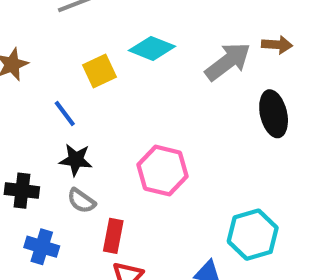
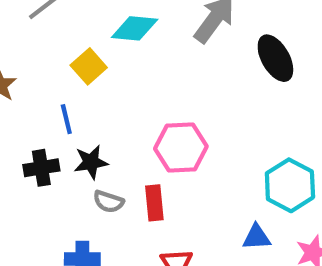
blue line: (65, 114) -> (66, 119), turned 40
black cross: (22, 191) -> (41, 168), moved
red rectangle: (113, 236) -> (154, 203), moved

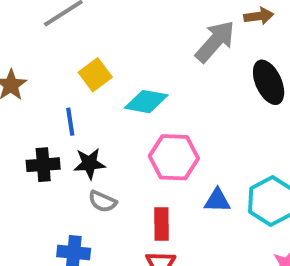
cyan diamond: (135, 28) -> (146, 102), moved
red rectangle: (154, 203) -> (162, 224), moved
blue triangle: (257, 237) -> (217, 200), moved

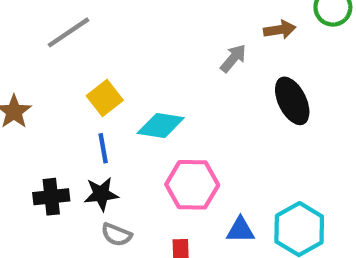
gray arrow: (215, 41) -> (233, 58), size x0.6
blue line: (70, 122) -> (103, 148), moved

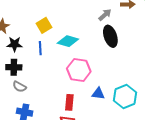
black ellipse: (292, 101) -> (110, 36), moved
black star: (101, 194) -> (15, 44), moved
gray semicircle: (116, 235) -> (19, 87), moved

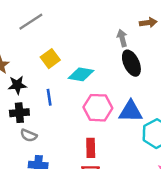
gray arrow: (105, 15) -> (122, 38), turned -56
blue line: (40, 48) -> (49, 97), moved
blue triangle: (98, 93) -> (131, 111), moved, size x1.5

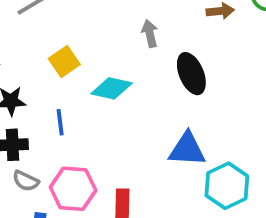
gray arrow: (122, 38) -> (150, 34), moved
pink hexagon: (98, 108) -> (73, 189), moved

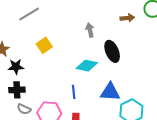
cyan diamond: (112, 88) -> (87, 66), moved
blue line: (60, 122) -> (74, 92), moved

